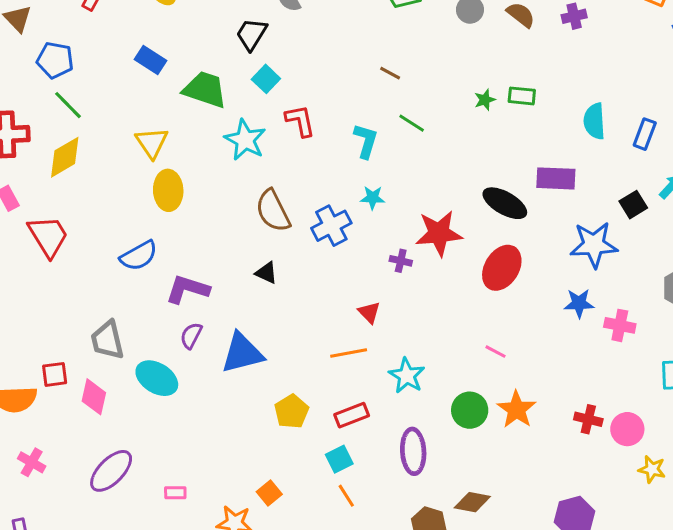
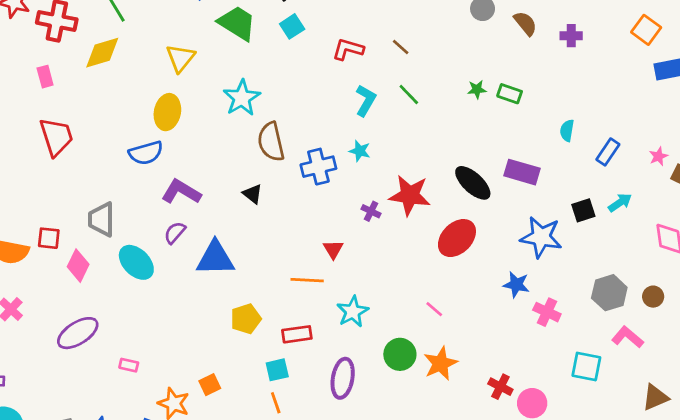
red L-shape: (300, 121) -> (348, 49), moved, turned -76
cyan semicircle: (594, 121) -> (567, 130), size x0.7
cyan star: (245, 140) -> (242, 98), moved
yellow ellipse: (168, 190) -> (167, 112), moved
red trapezoid: (48, 236) -> (56, 137), moved

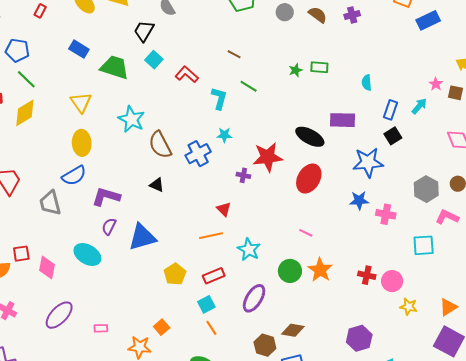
red L-shape: (348, 49) -> (187, 74), moved, turned 40
blue rectangle: (608, 152) -> (391, 110), moved
cyan arrow: (620, 203) -> (419, 106), moved
gray trapezoid: (101, 219) -> (50, 203), moved
purple ellipse: (343, 378) -> (254, 298), turned 36

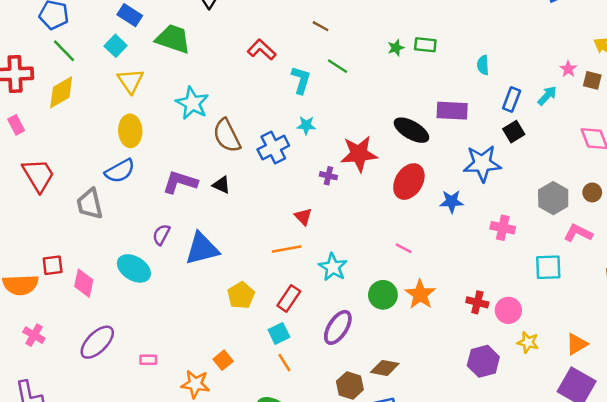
cyan square: (154, 60) -> (116, 46), moved
purple L-shape: (106, 197) -> (180, 182), moved
blue star: (359, 200) -> (452, 202), moved
red rectangle: (214, 276) -> (289, 298), turned -35
purple hexagon: (359, 338) -> (483, 361), moved

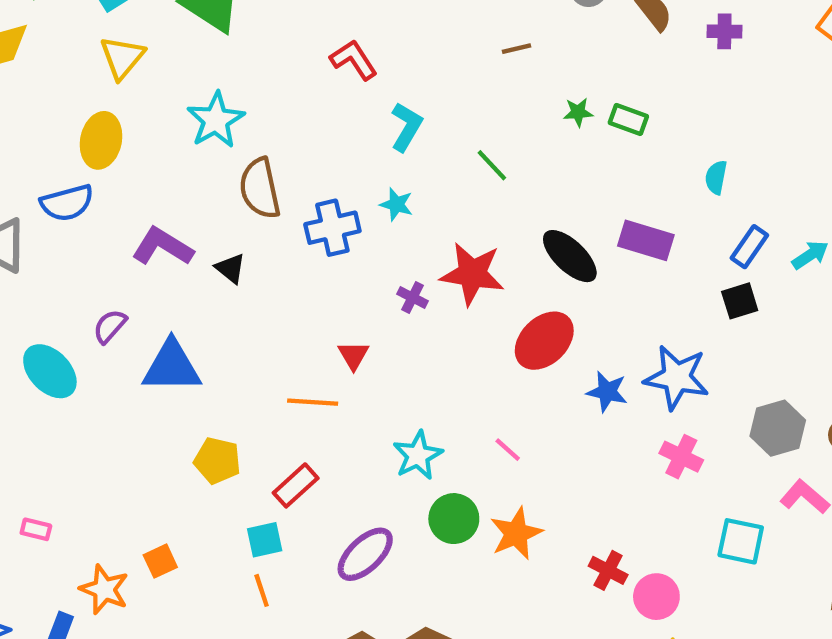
brown line: (321, 26) -> (516, 49), moved, turned -56
green line: (338, 66) -> (492, 165), moved
blue star: (482, 163) -> (677, 377), moved
cyan star: (333, 267) -> (418, 455), moved
yellow pentagon: (241, 295) -> (217, 461), turned 30

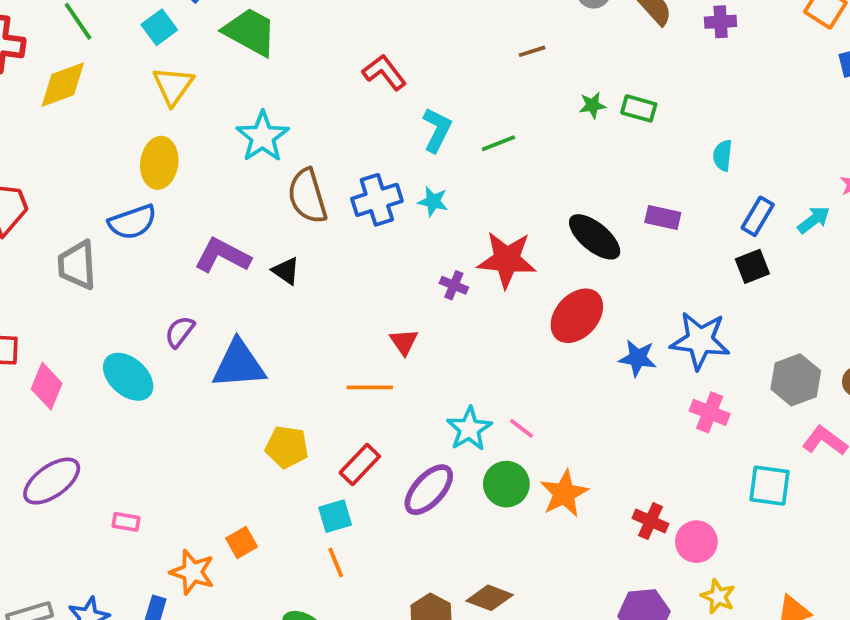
green line: (492, 165) -> (498, 143), moved, turned -64
blue cross: (332, 228) -> (377, 200), moved
purple rectangle: (646, 240) -> (663, 218), size x0.7
pink line: (508, 450) -> (521, 428), moved
purple ellipse: (365, 554) -> (429, 490), moved

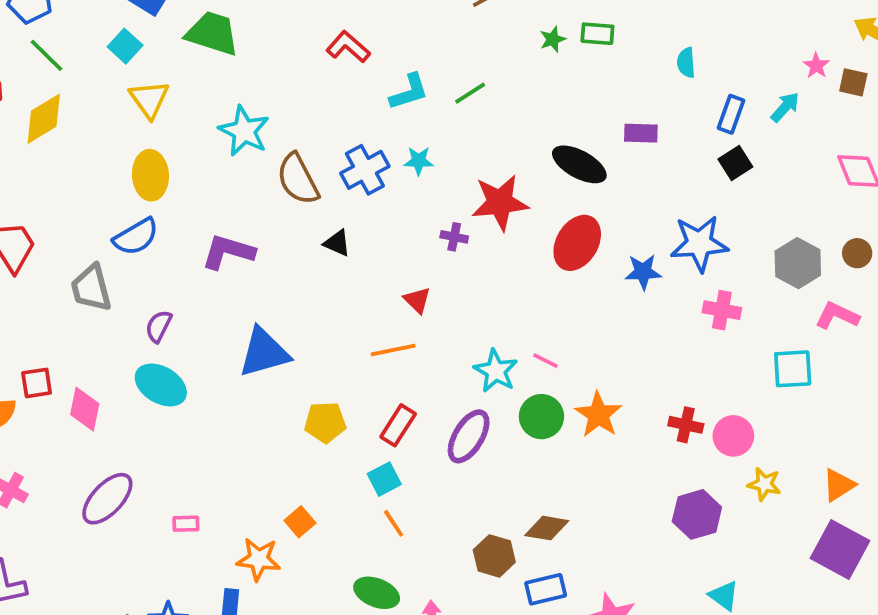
cyan L-shape: (437, 130) -> (409, 92), turned 57
black triangle: (286, 271) -> (337, 243), moved
purple semicircle: (180, 332) -> (159, 326), moved

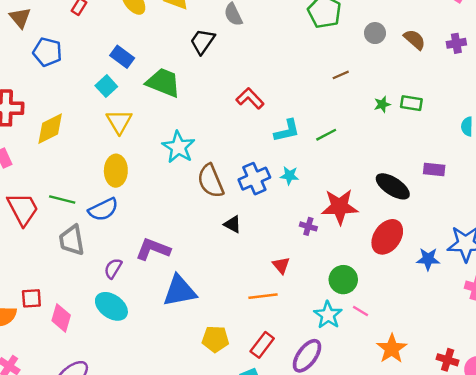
green line: (47, 55) -> (62, 200), moved, turned -35
purple L-shape: (228, 252) -> (153, 249), moved
green circle: (541, 417) -> (343, 280), moved

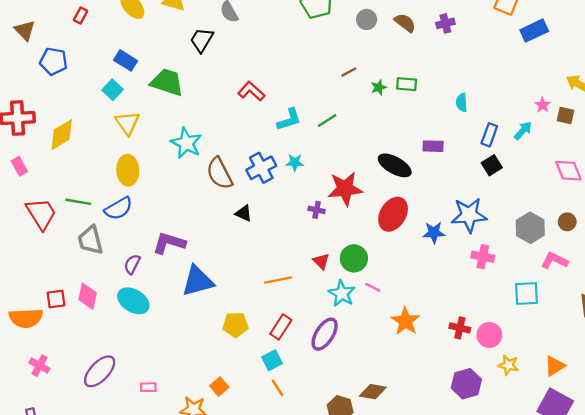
brown line: (341, 75) -> (349, 72), moved
red triangle: (281, 265) -> (321, 261), moved
pink diamond: (61, 318) -> (88, 296), moved

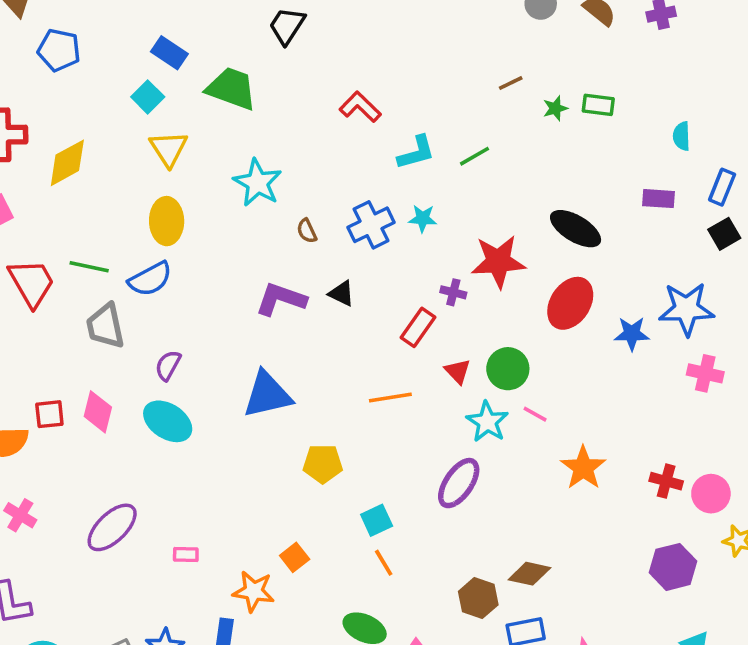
purple rectangle: (433, 146) -> (658, 199), moved
brown semicircle: (219, 173) -> (307, 231), size x0.5
purple L-shape: (169, 243) -> (281, 299), moved
red rectangle: (281, 327) -> (418, 327), moved

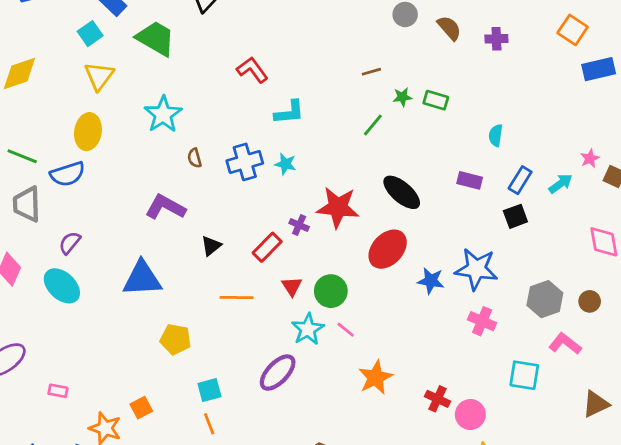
green line: (475, 156) -> (373, 125), moved, turned -30
black triangle: (342, 293) -> (211, 246), moved, turned 45

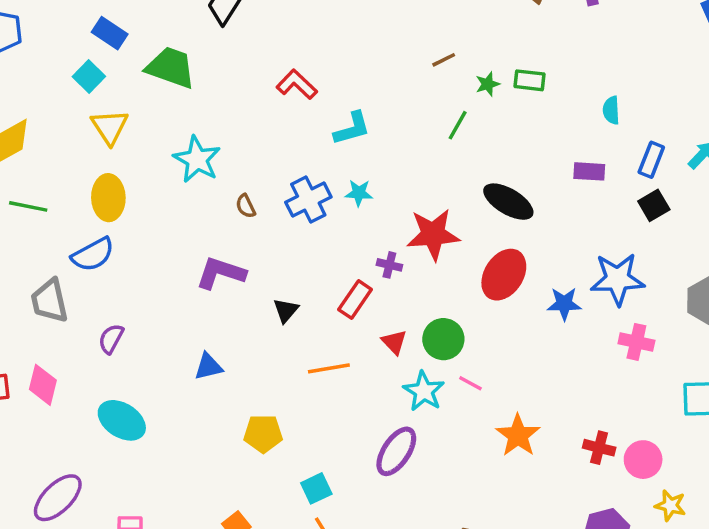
green line: (22, 156) -> (28, 206), moved
blue triangle: (142, 279) -> (208, 367), size x0.6
cyan ellipse: (62, 286) -> (122, 420), moved

